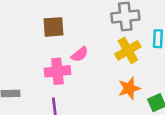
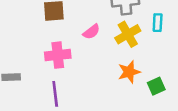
pink semicircle: (80, 54) -> (91, 32), moved

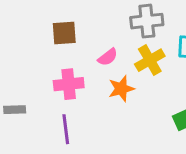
orange star: (129, 72) -> (121, 89), moved

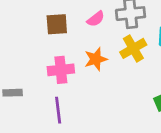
pink semicircle: (108, 57) -> (96, 19), moved
orange star: (121, 89) -> (96, 59), moved

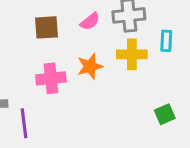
yellow cross: (133, 48) -> (132, 54), turned 30
purple line: (58, 110) -> (24, 123), moved

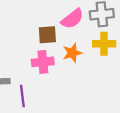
pink semicircle: (90, 21) -> (72, 19), size x1.5
brown square: (46, 27) -> (47, 35), moved

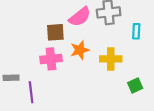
yellow cross: (104, 44) -> (111, 59), moved

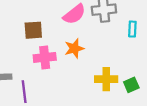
brown square: (55, 32) -> (33, 30), moved
yellow cross: (111, 59) -> (106, 79), moved

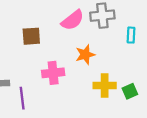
orange star: (74, 48) -> (85, 55), moved
pink cross: (45, 57) -> (53, 73), moved

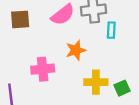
cyan rectangle: (131, 35) -> (111, 30), moved
brown square: (31, 36) -> (20, 19), moved

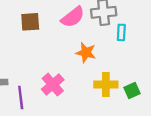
orange star: (76, 50) -> (86, 53), turned 30
pink cross: (43, 69) -> (53, 85), moved, turned -35

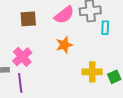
orange star: (86, 53) -> (64, 45), moved, turned -30
pink cross: (53, 85) -> (22, 57), moved

